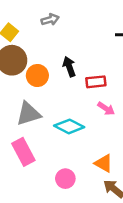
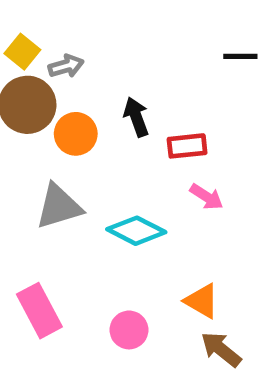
gray arrow: (50, 19) -> (66, 66), moved
pink rectangle: (23, 152) -> (39, 311), moved

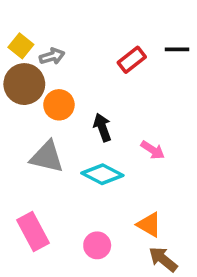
black arrow: (136, 117) -> (102, 127), moved
red rectangle: (187, 146) -> (132, 60), moved, turned -32
gray triangle: (59, 206) -> (47, 157), turned 30

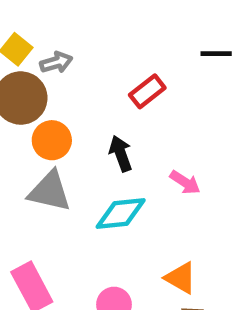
red rectangle: (132, 60) -> (147, 91), moved
orange circle: (59, 105) -> (52, 140), moved
cyan diamond: (102, 174) -> (121, 213), turned -33

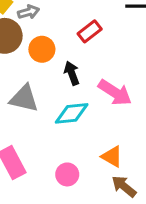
orange circle: (52, 140) -> (42, 49), moved
pink arrow: (185, 182) -> (115, 92), size x1.6

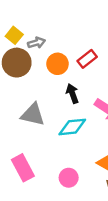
orange circle: (42, 49) -> (57, 64), moved

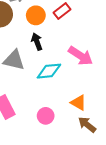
black arrow: (72, 94) -> (37, 42), moved

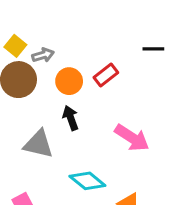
cyan diamond: (49, 71) -> (87, 181), moved, turned 45

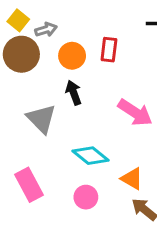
red rectangle: (106, 75) -> (109, 50), turned -45
gray triangle: (38, 144) -> (41, 119), turned 32

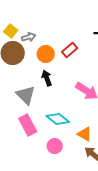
red rectangle: (109, 50) -> (70, 50), turned 42
pink rectangle: (29, 185) -> (28, 125), moved

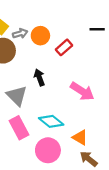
orange circle: (46, 54) -> (40, 36), moved
pink circle: (55, 146) -> (48, 150), size x1.5

